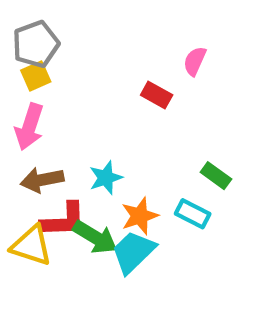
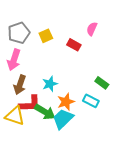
gray pentagon: (36, 44) -> (19, 33), moved
yellow square: (36, 76) -> (46, 36), moved
brown arrow: (42, 180) -> (20, 85), turned -60

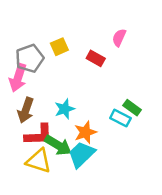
gray pentagon: (19, 33) -> (30, 58), moved
cyan rectangle: (91, 101) -> (120, 118), moved
yellow triangle: (15, 116) -> (39, 161), moved

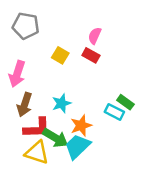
pink semicircle: (119, 38) -> (95, 36), moved
yellow square: (59, 47) -> (60, 55), moved, turned -35
gray pentagon: (30, 58) -> (26, 26), moved, turned 30

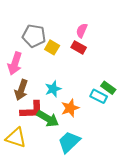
gray pentagon: (26, 26) -> (34, 36), moved
cyan trapezoid: (77, 146) -> (69, 142), moved
yellow triangle: (37, 153) -> (16, 138), moved

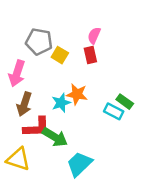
red rectangle: (79, 47) -> (90, 55), turned 48
orange star: (70, 108) -> (77, 94), moved, turned 30

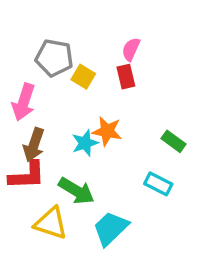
cyan rectangle: (114, 111) -> (158, 184), moved
red L-shape: (37, 127) -> (27, 175), moved
yellow triangle: (18, 159) -> (51, 223), moved

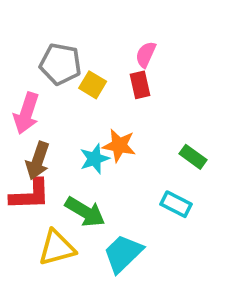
yellow triangle: (51, 223) -> (57, 248), turned -33

